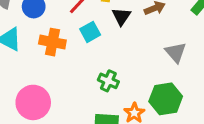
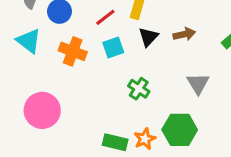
green cross: (108, 81) -> (139, 89), moved

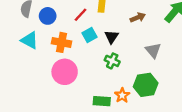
black triangle: (148, 37) -> (112, 37), moved
pink circle: (42, 110) -> (65, 72), moved

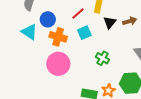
blue circle: (48, 16) -> (48, 19), moved
black triangle: (112, 37) -> (110, 22), moved

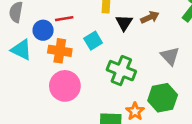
red line: (78, 13) -> (64, 19), moved, turned 40
green cross: (103, 58) -> (121, 71), size x1.5

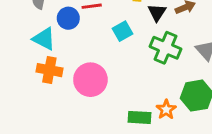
orange cross: (60, 51) -> (49, 70), moved
green cross: (121, 71) -> (166, 48), moved

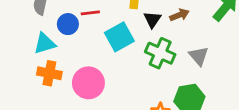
cyan square: (122, 31) -> (119, 37), size x1.5
cyan triangle: (44, 39) -> (45, 43), turned -45

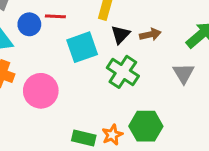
gray triangle: (199, 56) -> (184, 73), moved

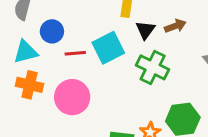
red line: (55, 16) -> (75, 53), moved

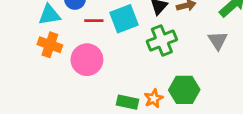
green cross: (153, 67) -> (162, 41), turned 36

